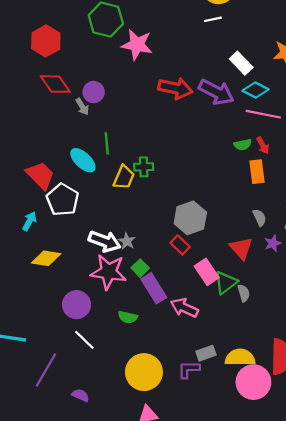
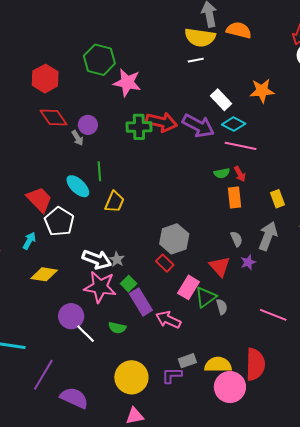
green cross: (144, 167) -> (139, 127), moved, size x1.4
pink rectangle: (207, 272) -> (188, 287), turned 65
white line: (84, 340) -> (85, 334), moved
purple semicircle: (81, 395) -> (74, 398), size x1.8

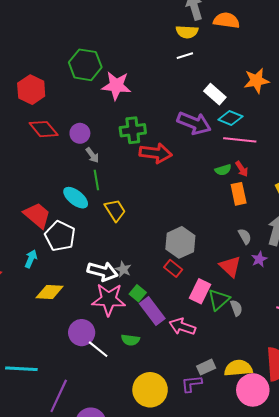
yellow semicircle: (200, 37) -> (187, 32), size x0.7
red arrow: (161, 122) -> (156, 153), moved
gray arrow: (78, 138) -> (92, 155), moved
yellow trapezoid: (114, 202) -> (115, 210), turned -50

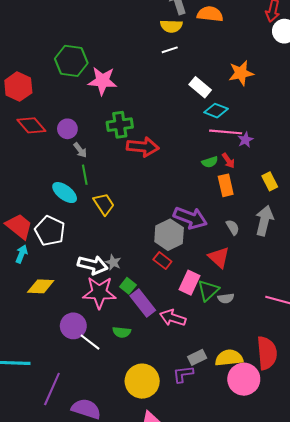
purple arrow: (194, 123) -> (190, 218), moved
red trapezoid: (37, 215) -> (19, 226), moved
purple star: (259, 259) -> (245, 140), moved
gray semicircle: (236, 308) -> (226, 298), turned 105

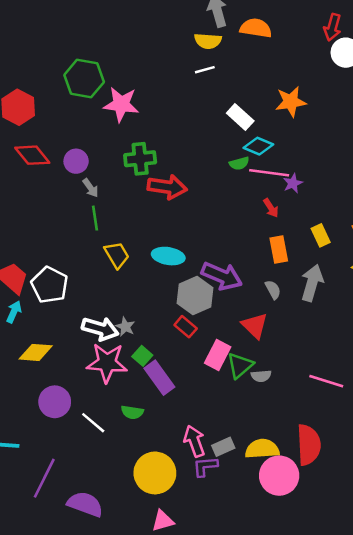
green semicircle: (210, 162) -> (239, 163), moved
orange rectangle: (226, 185) -> (279, 250), moved
cyan ellipse: (65, 193) -> (168, 256), moved, turned -30
pink arrow: (173, 318) -> (194, 441), moved, turned 50
purple circle: (73, 326) -> (55, 402), moved

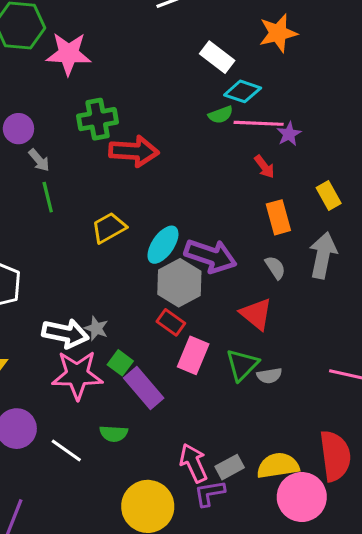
yellow trapezoid: (117, 255) -> (109, 228), moved, turned -84
cyan ellipse: (168, 256) -> (163, 245), moved, turned -60
pink rectangle: (218, 355) -> (193, 355), moved

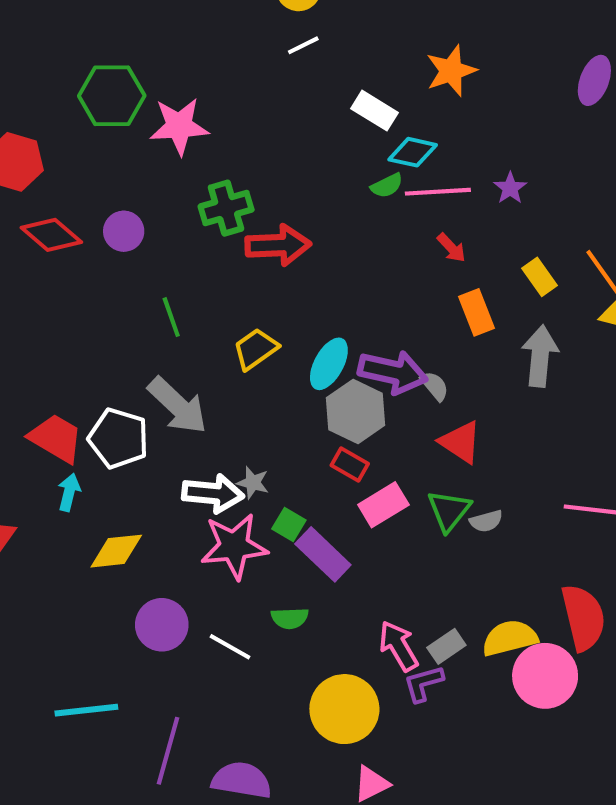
purple star: (289, 134) -> (510, 188), moved
gray arrow: (39, 160) -> (178, 406), moved, size x2.0
gray semicircle: (275, 267) -> (435, 386), moved
pink rectangle: (193, 355) -> (383, 505), turned 42

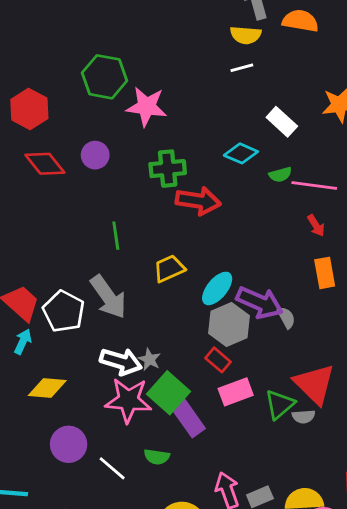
cyan diamond: (413, 152) -> (241, 153), moved
purple circle: (124, 231) -> (95, 155), moved
red triangle: (461, 442) -> (314, 384), moved, size x1.4
green square: (289, 525) -> (169, 393), size x1.8

